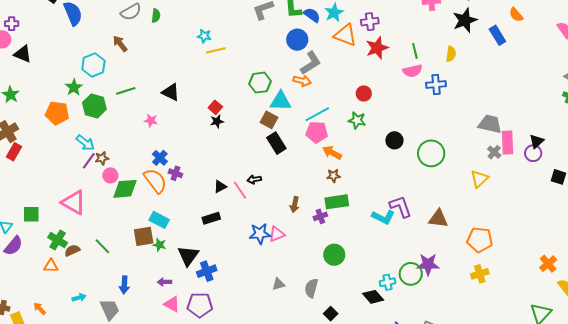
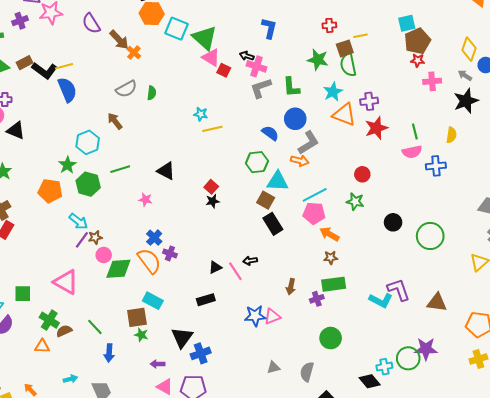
blue semicircle: (312, 15) -> (270, 133), moved
green star: (159, 245) -> (141, 335), moved
blue arrow: (124, 285) -> (109, 353), moved

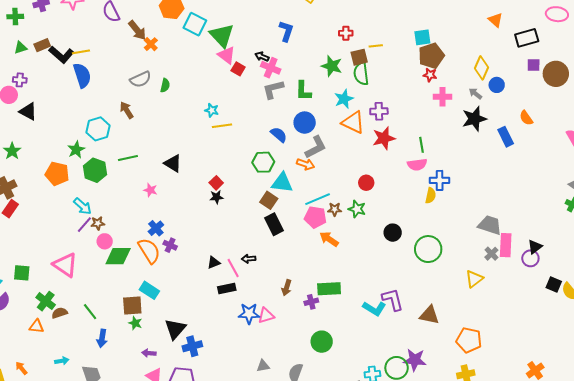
yellow semicircle: (451, 135) -> (431, 196), moved
brown star: (331, 258) -> (335, 209), moved
black rectangle: (206, 300) -> (227, 289), moved

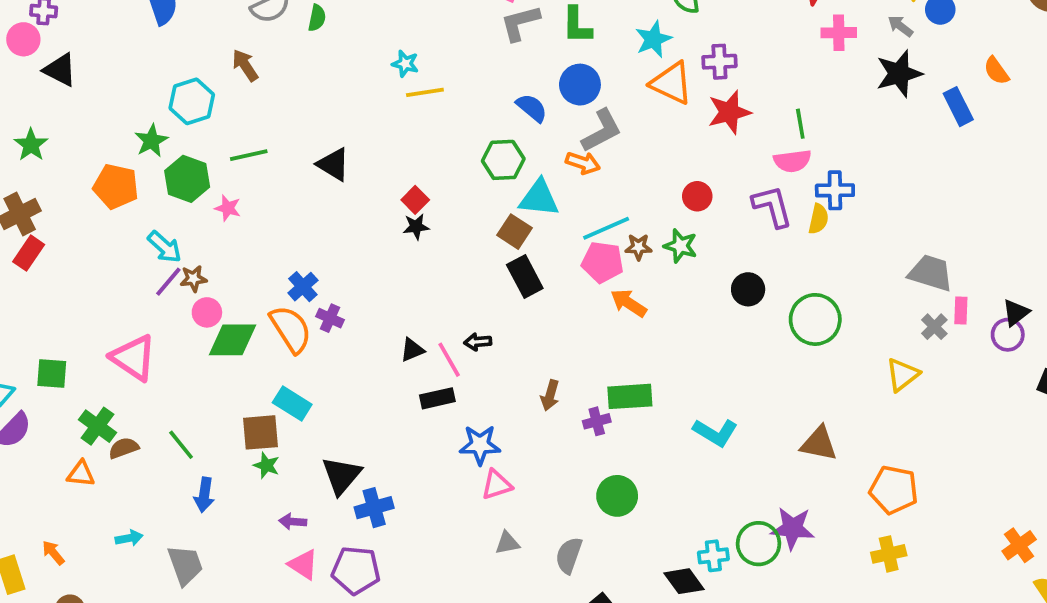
pink star: (150, 190) -> (228, 208), moved
pink rectangle: (506, 245) -> (961, 311), size x0.6
purple L-shape: (393, 299) -> (772, 206), moved
pink triangle: (266, 316) -> (497, 485), moved

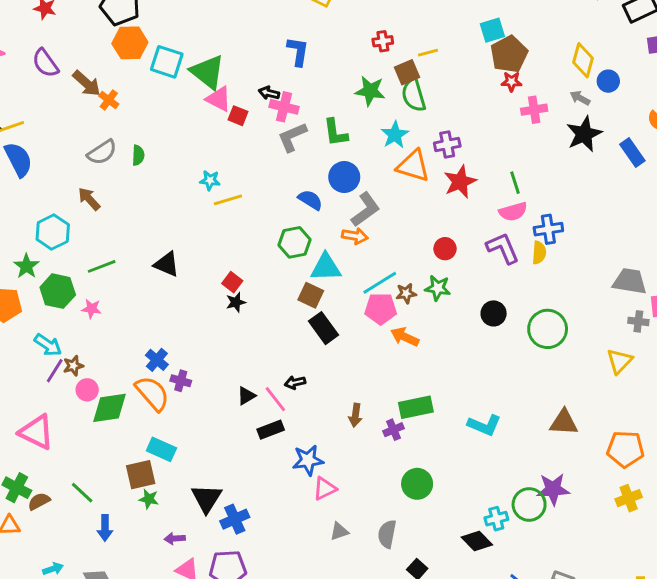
gray cross: (934, 327) -> (638, 321), turned -30

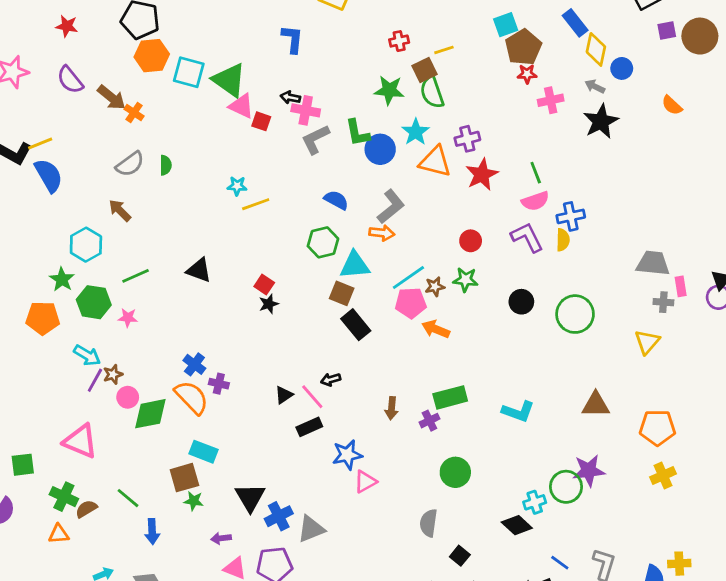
blue L-shape: (298, 51) -> (292, 39), moved
blue rectangle: (632, 153) -> (575, 23), moved
blue circle: (344, 177) -> (380, 149), moved
gray triangle: (339, 531) -> (311, 529), moved, size x1.5

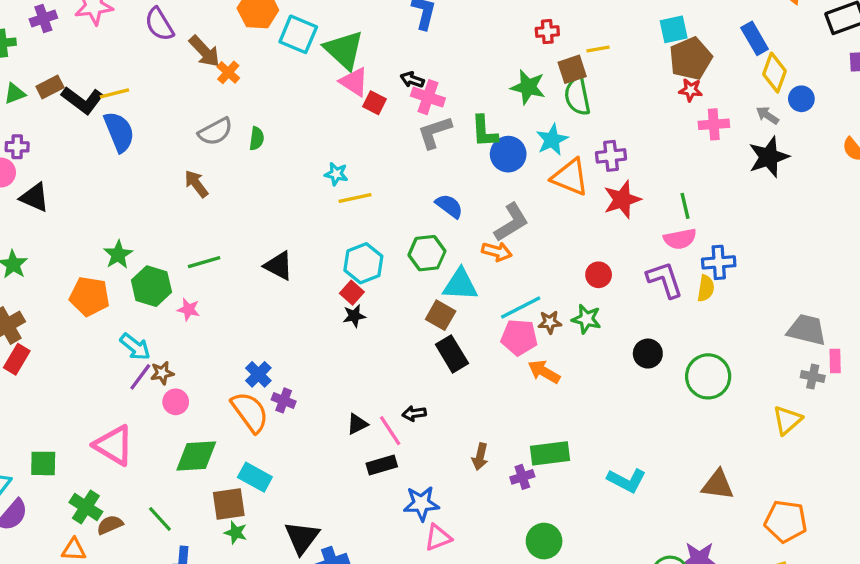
cyan hexagon: (86, 245) -> (363, 263), moved
green diamond: (150, 414) -> (196, 456), moved

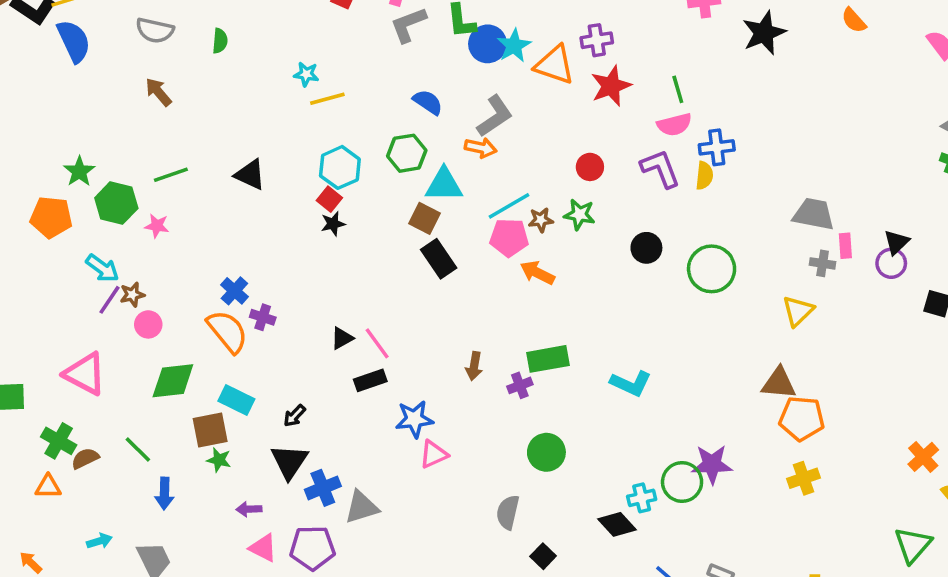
gray semicircle: (215, 132) -> (155, 30), moved, turned 44
cyan star: (552, 140) -> (514, 46), moved
black arrow: (414, 413) -> (295, 416), moved, turned -35
brown triangle: (718, 485) -> (779, 383), moved

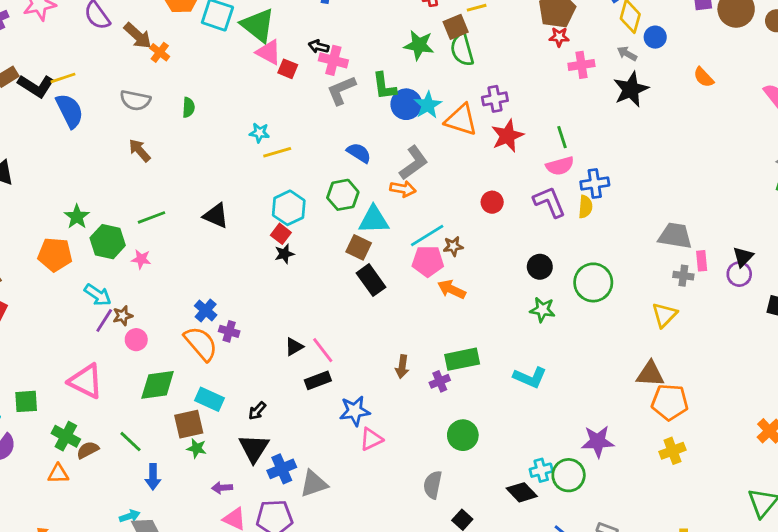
green star: (579, 215) -> (542, 310), moved
green circle: (682, 482) -> (569, 475), moved
cyan arrow: (99, 541) -> (130, 516), moved

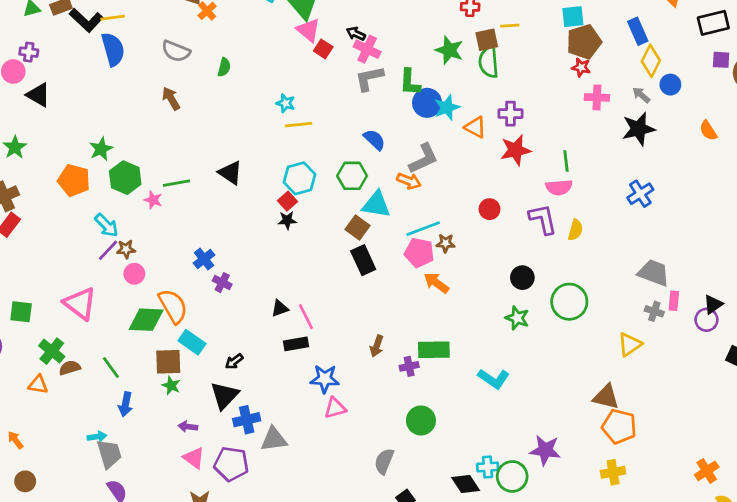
orange triangle: (461, 120) -> (475, 127), size x0.7
blue cross: (595, 184) -> (640, 194), moved, turned -35
green line: (151, 217) -> (176, 183), moved
orange semicircle: (201, 344) -> (173, 306), moved

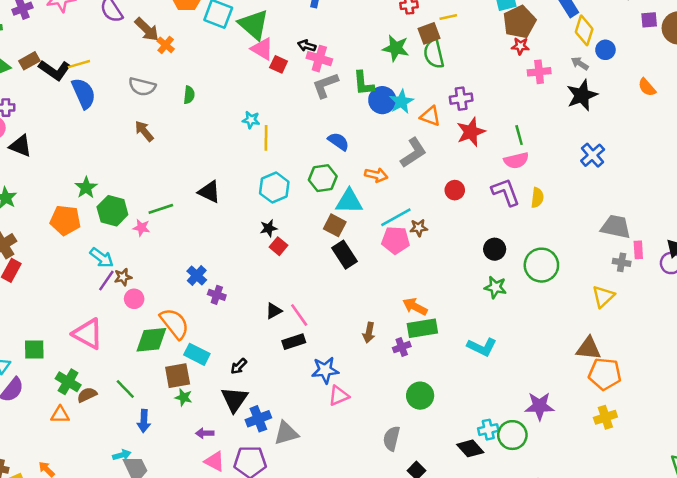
yellow line: (299, 125) -> (266, 138), turned -75
gray L-shape: (424, 159) -> (413, 153), moved
red square: (288, 201) -> (279, 246), moved
orange arrow: (436, 283) -> (415, 307), moved

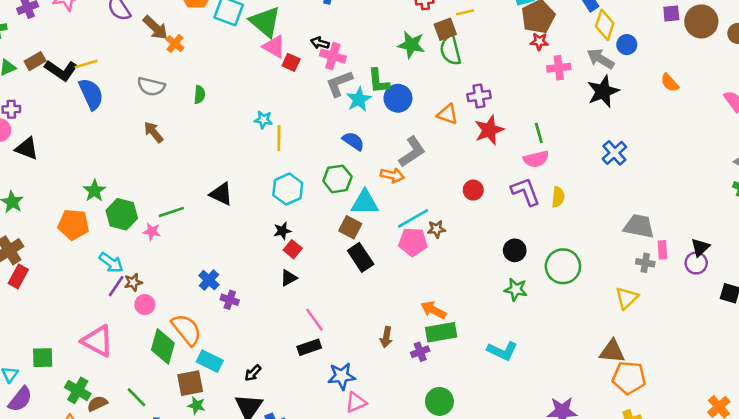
gray arrow: (580, 63) -> (601, 59), size x1.5
cyan star: (401, 102) -> (359, 99), moved
gray L-shape: (413, 153) -> (412, 152), moved
black triangle: (274, 311) -> (289, 278), moved
green diamond: (151, 340) -> (163, 346), turned -68

